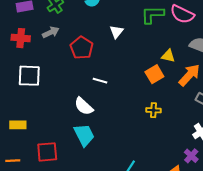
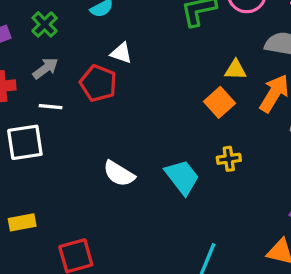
white triangle: (117, 32) -> (121, 53), moved, turned -40
white line: (100, 81) -> (51, 107), moved
cyan trapezoid: (84, 135) -> (182, 177), moved

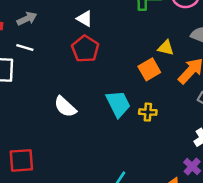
red pentagon: (98, 83) -> (85, 49), moved
cyan trapezoid: (182, 177) -> (118, 104), moved

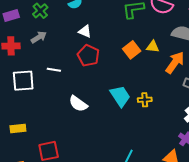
white line: (25, 47) -> (54, 70), moved
orange square: (149, 69) -> (132, 50), moved

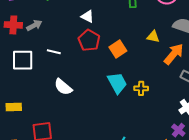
gray arrow: (39, 37) -> (34, 25), moved
orange square: (132, 50) -> (118, 49), moved
white semicircle: (78, 104) -> (63, 87), moved

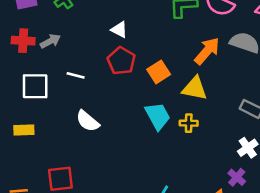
yellow triangle: (153, 37) -> (195, 88), moved, size x1.5
orange arrow: (174, 54) -> (207, 51), moved
yellow rectangle: (14, 107) -> (24, 130), moved

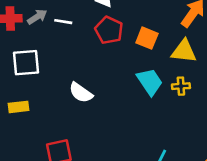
orange square: (159, 72) -> (147, 38), turned -30
white line: (76, 75) -> (63, 22), moved

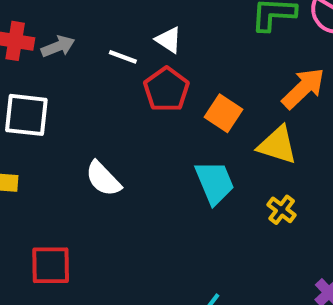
white line: (63, 22) -> (123, 57), moved
yellow cross: (181, 86) -> (282, 210), moved, turned 30

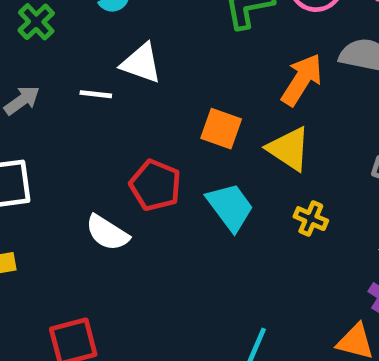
white triangle: (169, 40) -> (141, 63), size x1.4
red pentagon: (166, 89) -> (155, 185), moved
yellow triangle: (277, 145) -> (289, 149), turned 30

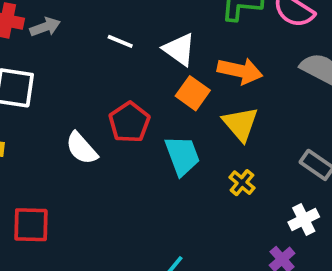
white triangle: (141, 63) -> (179, 49), moved
orange arrow: (302, 80) -> (240, 71), moved, turned 54
white line: (96, 94) -> (120, 41), moved

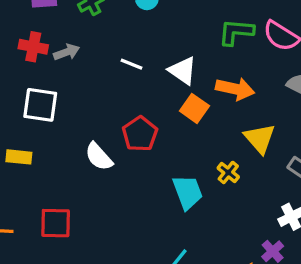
yellow triangle: (240, 124) -> (260, 138), moved
cyan trapezoid: (182, 156) -> (188, 192), moved
yellow cross: (242, 183) -> (228, 172), moved

